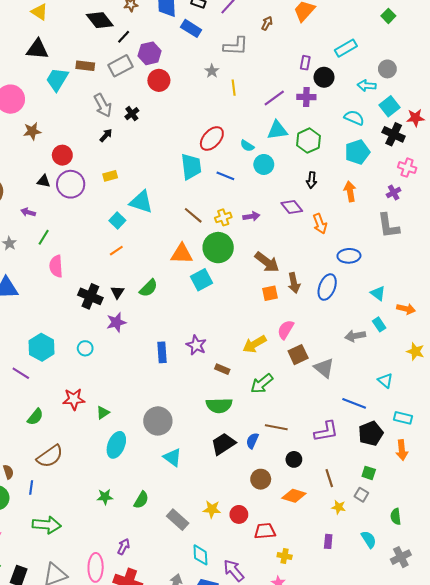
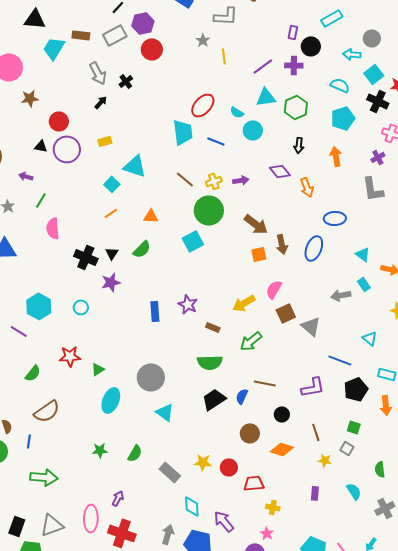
orange triangle: (182, 254) -> (151, 216), moved, size x0.7

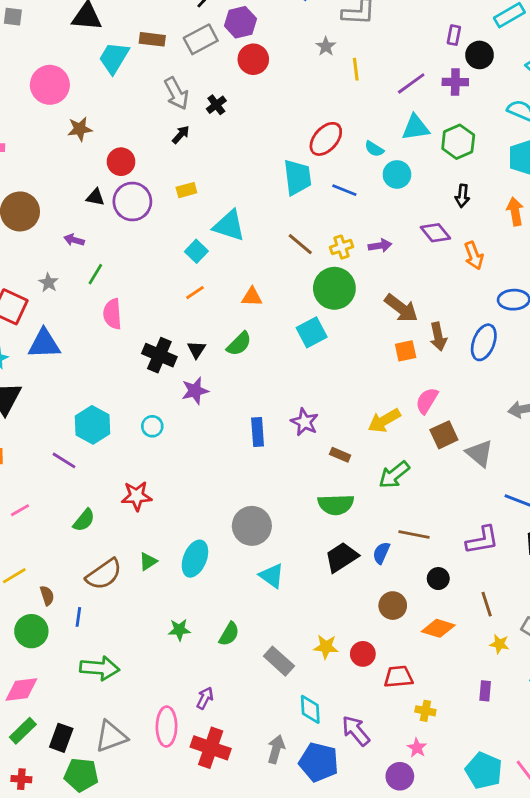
green triangle: (98, 369) -> (148, 561), moved

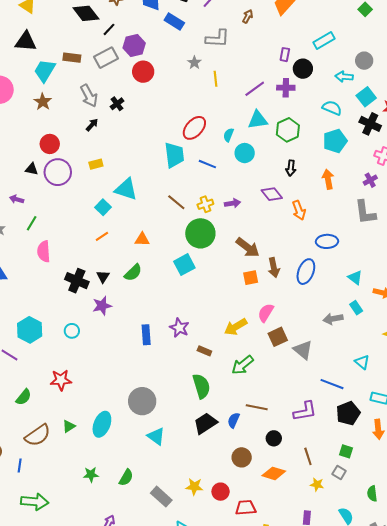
brown star: (80, 129) -> (43, 102), moved, turned -30
cyan semicircle: (374, 149) -> (229, 135), turned 80
green semicircle: (336, 505) -> (201, 386), turned -105

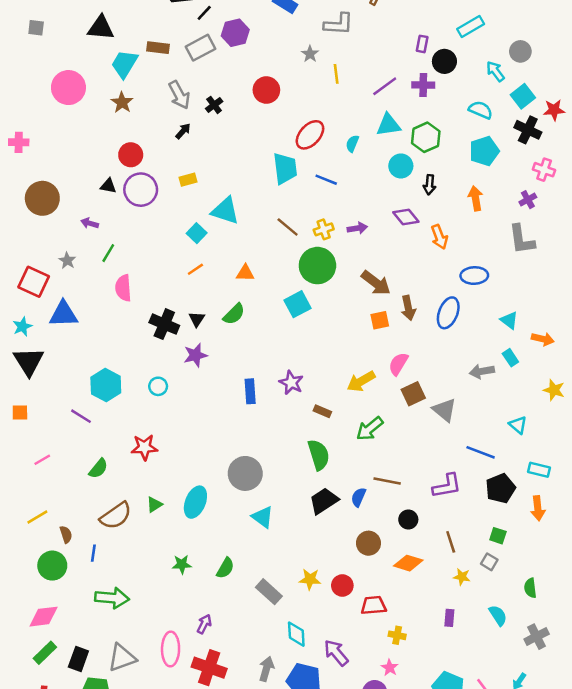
red circle: (143, 72) -> (266, 90), moved
cyan arrow: (344, 77) -> (495, 71), turned 48
cyan circle: (245, 153) -> (401, 166), moved

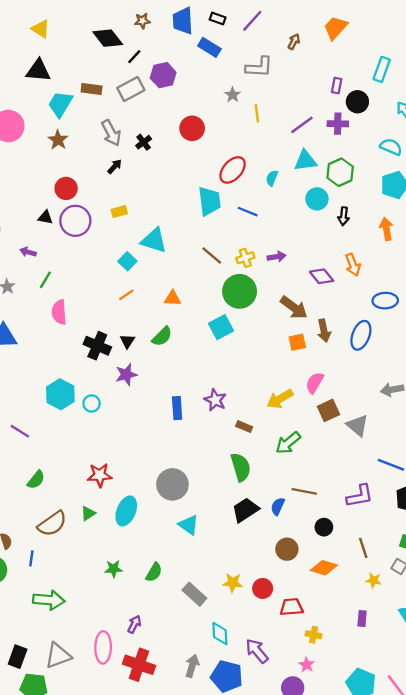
cyan rectangle: (471, 27) -> (382, 69), turned -40
purple diamond: (406, 217) -> (322, 276), moved
cyan hexagon: (106, 385) -> (60, 394), moved
red star: (144, 447) -> (100, 475), moved

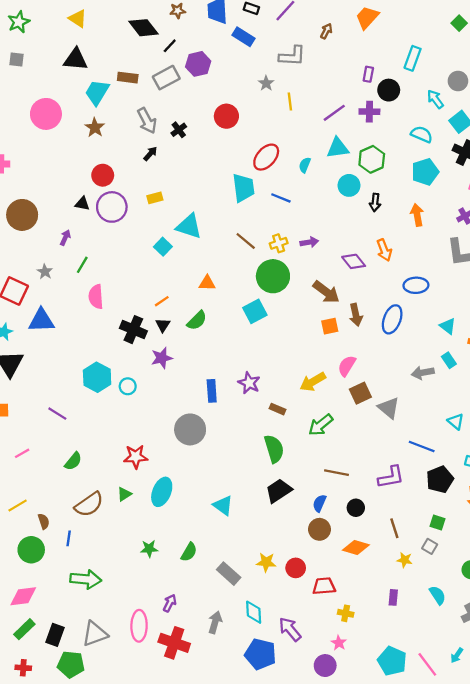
purple arrow: (28, 252) -> (65, 238), turned 98
orange line: (126, 295) -> (162, 301), moved
gray circle: (172, 484) -> (190, 429), moved
blue semicircle: (278, 506) -> (319, 503), moved
gray arrow: (192, 666) -> (215, 622), moved

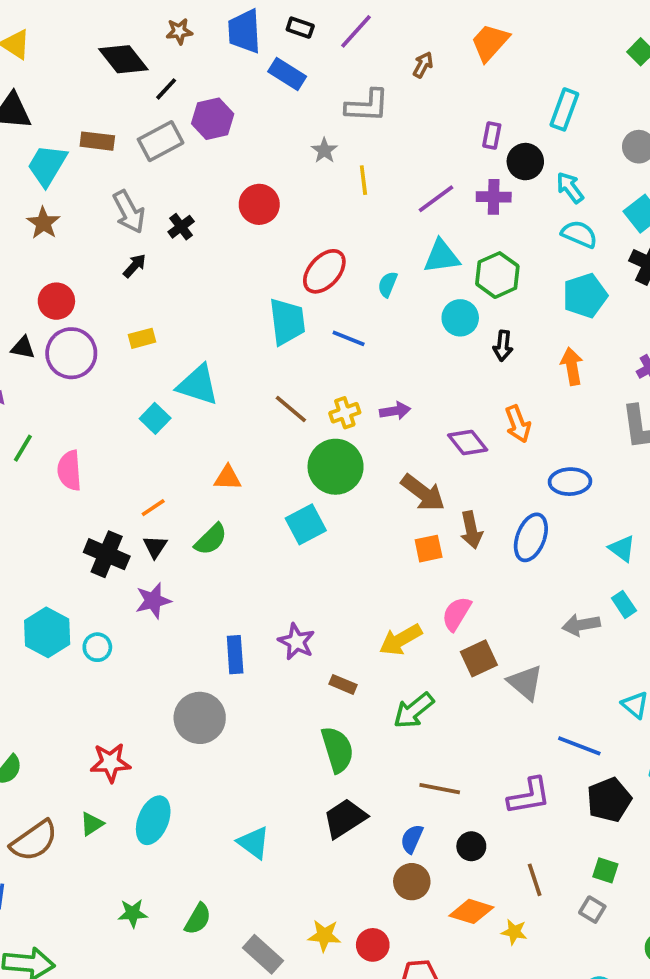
cyan arrow: (435, 99) -> (570, 188), moved
pink semicircle: (96, 297) -> (69, 470), moved
yellow star: (405, 560) -> (514, 932), moved

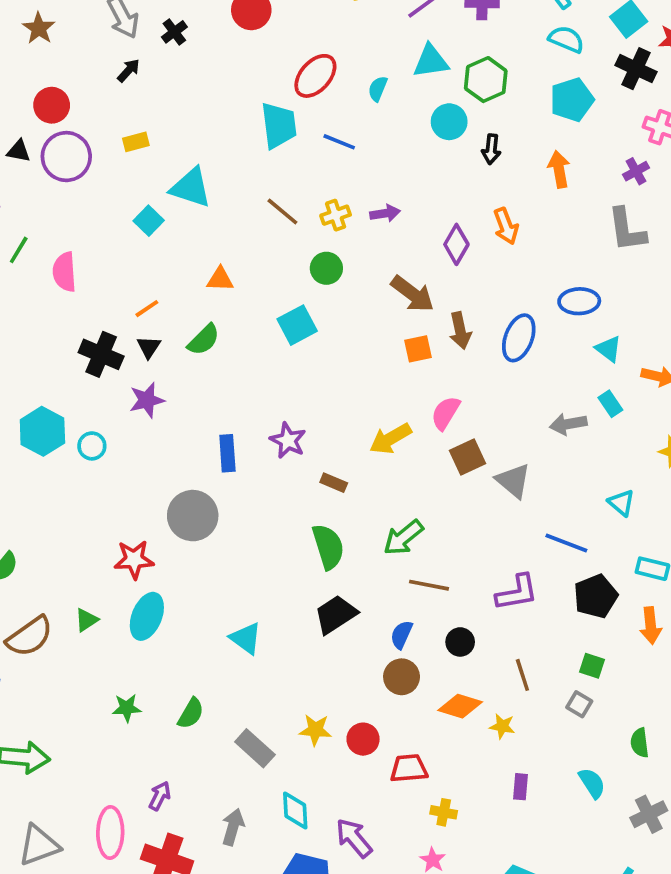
purple diamond: (468, 443) -> (456, 244), turned 69
green circle: (336, 467) -> (326, 268), size x0.6
blue ellipse: (570, 482) -> (579, 301), moved
green arrow: (414, 710) -> (403, 538), moved
red star: (110, 763) -> (134, 560), moved

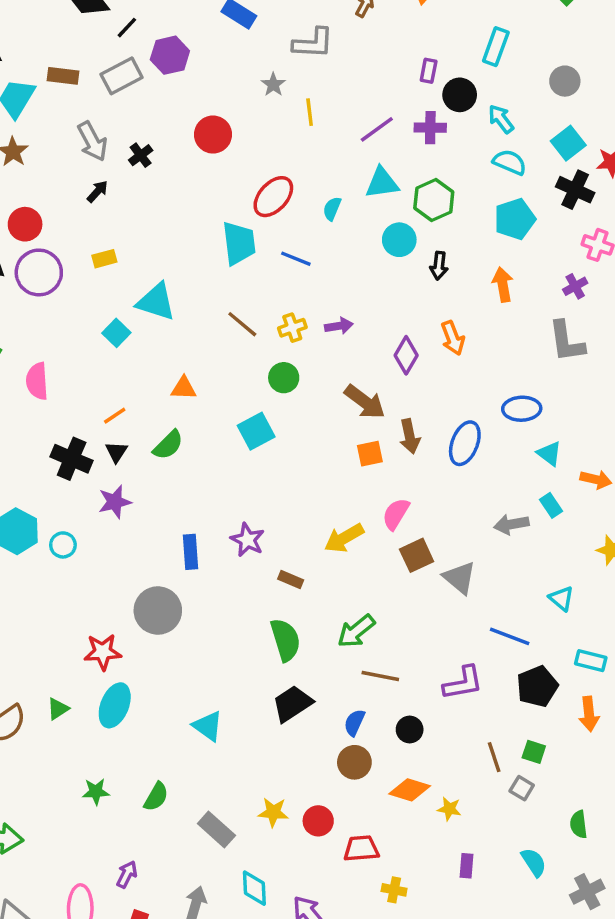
brown line: (522, 675) -> (494, 757), moved

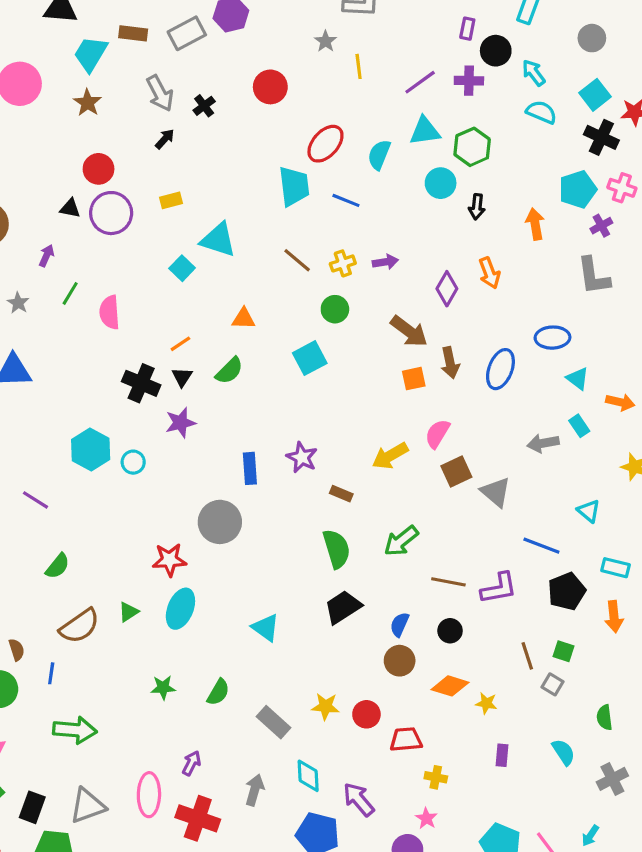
cyan semicircle: (332, 209) -> (379, 155), size x1.4
cyan pentagon: (515, 219) -> (578, 189), moved
brown line: (380, 676) -> (448, 582), moved

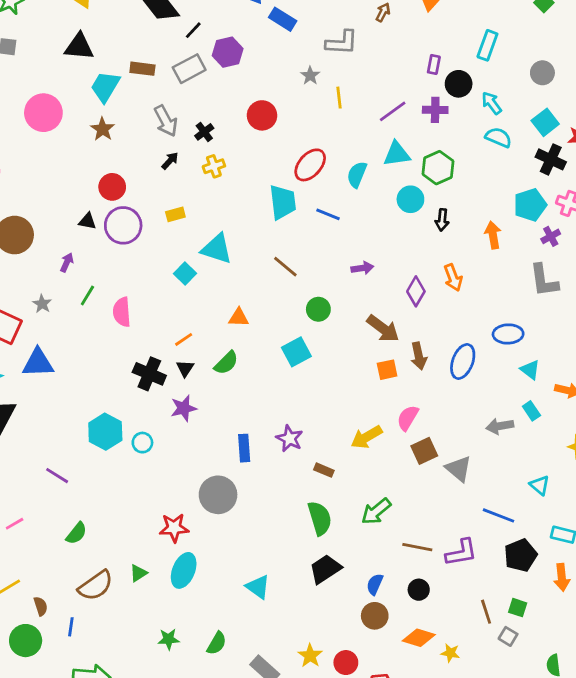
yellow cross: (343, 263) -> (214, 166), moved
yellow star: (325, 706) -> (310, 656), turned 30

